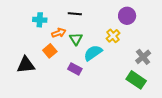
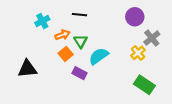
cyan cross: (40, 20) -> (42, 21), turned -32
yellow cross: (113, 36) -> (138, 53), moved
orange square: (50, 51) -> (66, 54), moved
gray cross: (143, 57) -> (152, 38), moved

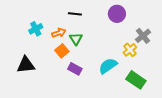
purple circle: (135, 17) -> (117, 14), moved
cyan cross: (42, 21) -> (36, 29), moved
cyan semicircle: (99, 56) -> (108, 66), moved

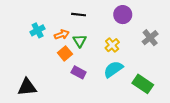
yellow cross: (130, 50) -> (112, 45), moved
black triangle: (26, 65) -> (27, 87), moved

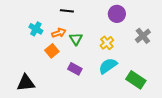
black line: (79, 15) -> (67, 11), moved
cyan cross: (38, 30) -> (36, 29), turned -32
orange square: (65, 53) -> (52, 51), moved

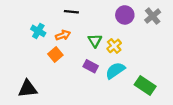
gray cross: (143, 36) -> (153, 16), moved
green triangle: (76, 39) -> (95, 41), moved
purple rectangle: (75, 69) -> (91, 66), moved

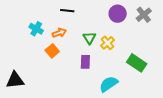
purple rectangle: (91, 66) -> (85, 62), turned 64
cyan semicircle: (115, 71) -> (109, 84), moved
green rectangle: (145, 85) -> (137, 63), moved
black triangle: (28, 89) -> (15, 80), moved

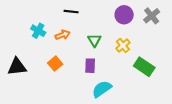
yellow cross: (108, 43) -> (123, 46), moved
orange square: (52, 51) -> (55, 64), moved
black triangle: (15, 80) -> (17, 67), moved
cyan semicircle: (109, 84) -> (102, 89), moved

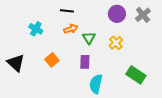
orange arrow: (63, 35) -> (71, 29), moved
black triangle: (17, 67) -> (16, 63), turned 48
green rectangle: (144, 67) -> (136, 75), moved
cyan semicircle: (102, 89) -> (96, 84), turned -42

